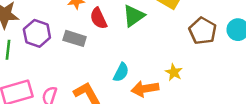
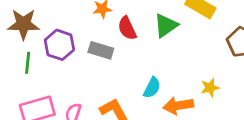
yellow star: (174, 72) -> (210, 88), turned 30

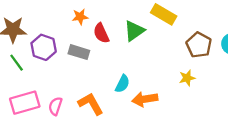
green line: (28, 63) -> (17, 63), turned -42
yellow star: (210, 88) -> (187, 78), moved

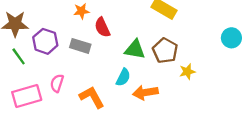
green triangle: (134, 31) -> (135, 49), moved, turned 45
brown pentagon: (199, 45) -> (165, 51), moved
pink semicircle: (55, 106) -> (57, 83), moved

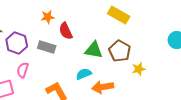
cyan semicircle: (123, 77) -> (84, 74), turned -140
pink semicircle: (57, 83) -> (23, 70), moved

